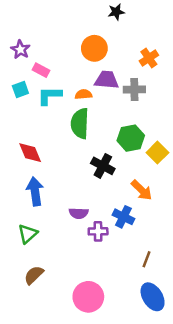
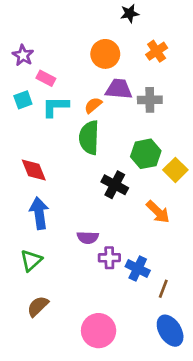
orange cross: (149, 58) -> (157, 51), moved
orange semicircle: (83, 94) -> (93, 105), turned -35
blue cross: (123, 217) -> (138, 269), moved

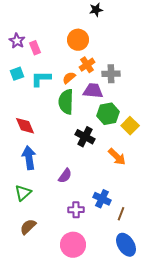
orange cross: (157, 51) -> (87, 65), moved
pink rectangle: (46, 78) -> (35, 48), moved, turned 40
purple trapezoid: (119, 89) -> (93, 91), moved
purple semicircle: (88, 237) -> (65, 176), turned -56
purple cross: (109, 258) -> (76, 210), moved

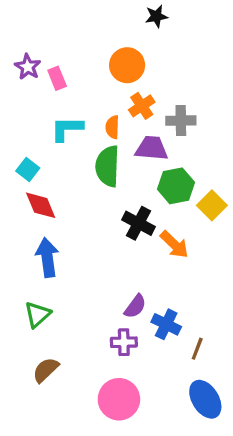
cyan square: (17, 74) -> (28, 169), moved, turned -32
orange semicircle: (69, 78) -> (112, 127), turned -48
orange arrow: (117, 157) -> (174, 244), moved
purple semicircle: (65, 176) -> (135, 306), moved

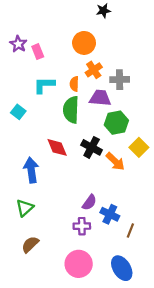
red diamond: (41, 205) -> (57, 147), moved
yellow square: (212, 205) -> (139, 147), moved
blue ellipse: (205, 399) -> (122, 268), moved

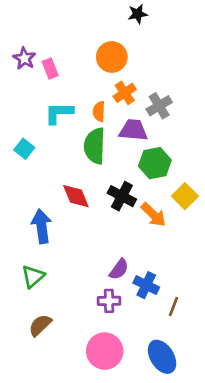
gray cross: (120, 80) -> (159, 106), turned -30

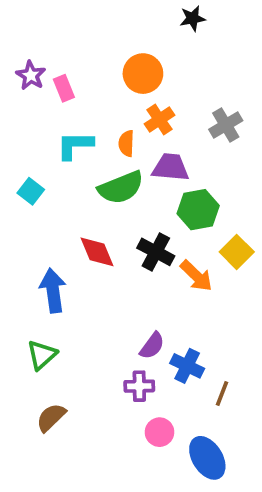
black star: (138, 14) -> (193, 18), moved
gray cross: (159, 106) -> (226, 125), moved
green semicircle: (95, 146) -> (121, 188), turned -114
pink circle: (105, 351) -> (160, 432), moved, size x0.6

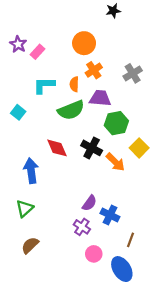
pink rectangle: (64, 88) -> (38, 52), turned 64
purple cross: (139, 386) -> (82, 227), turned 35
brown line: (222, 394) -> (130, 240), moved

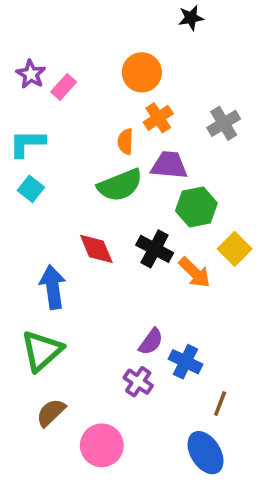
cyan L-shape: (44, 85) -> (27, 143), moved
green triangle: (25, 208) -> (42, 351), size x1.4
pink circle: (94, 254) -> (102, 445), moved, size x1.5

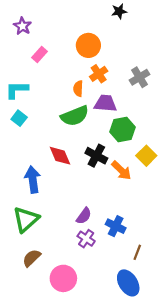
purple star: (31, 74) -> (22, 26), moved
purple semicircle: (151, 342) -> (84, 216), moved

